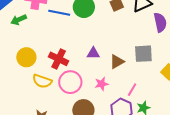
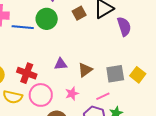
gray square: (143, 54) -> (115, 74), moved
pink line: (132, 90) -> (103, 96), turned 40

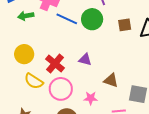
purple triangle: (61, 64) -> (85, 60), moved
brown triangle: (85, 70) -> (111, 80), turned 35

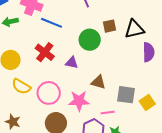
green circle: (92, 19) -> (90, 40), moved
red cross: (55, 64) -> (45, 52), moved
pink star: (91, 98) -> (79, 101), size x1.5

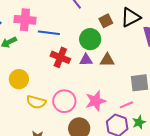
red cross: (45, 52) -> (60, 57), moved
purple triangle: (72, 63) -> (86, 60), moved
brown triangle: (98, 82) -> (107, 60), moved

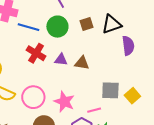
green circle: (90, 39) -> (57, 27), moved
pink star: (96, 101) -> (64, 102), turned 30

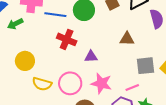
purple triangle: (61, 60) -> (91, 56), moved
brown triangle: (82, 63) -> (127, 39), moved

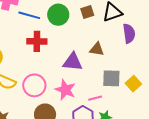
red cross: (67, 39) -> (37, 41), turned -30
purple triangle: (91, 56) -> (73, 62), moved, size x1.5

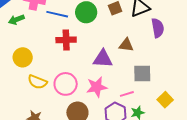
yellow square: (133, 84) -> (165, 100), moved
pink star: (65, 90) -> (97, 87), turned -30

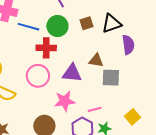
red cross: (66, 40) -> (46, 48), moved
gray square: (142, 73) -> (111, 78), moved
pink circle: (66, 84) -> (38, 76), moved

